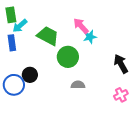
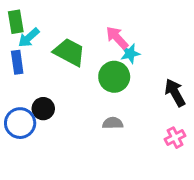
green circle: (68, 57) -> (114, 77), moved

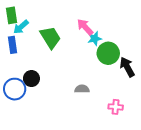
green trapezoid: (69, 52) -> (50, 37), turned 30
green circle: (114, 77) -> (108, 53), moved
pink cross: (175, 138) -> (116, 107), moved, turned 32

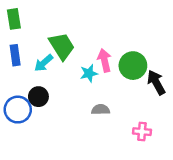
cyan arrow: (21, 27) -> (44, 63), moved
pink arrow: (85, 27) -> (104, 60), moved, turned 30
cyan star: (95, 39) -> (89, 73), moved

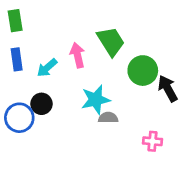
green trapezoid: (62, 46) -> (111, 41), moved
pink arrow: (104, 60) -> (78, 55), moved
cyan star: (89, 73) -> (96, 100), moved, size x1.5

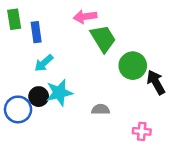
pink arrow: (78, 55) -> (85, 17), moved, turned -85
blue rectangle: (17, 59) -> (36, 32), moved
cyan star: (96, 100) -> (59, 93), moved

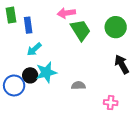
green circle: (133, 66) -> (116, 27), moved

